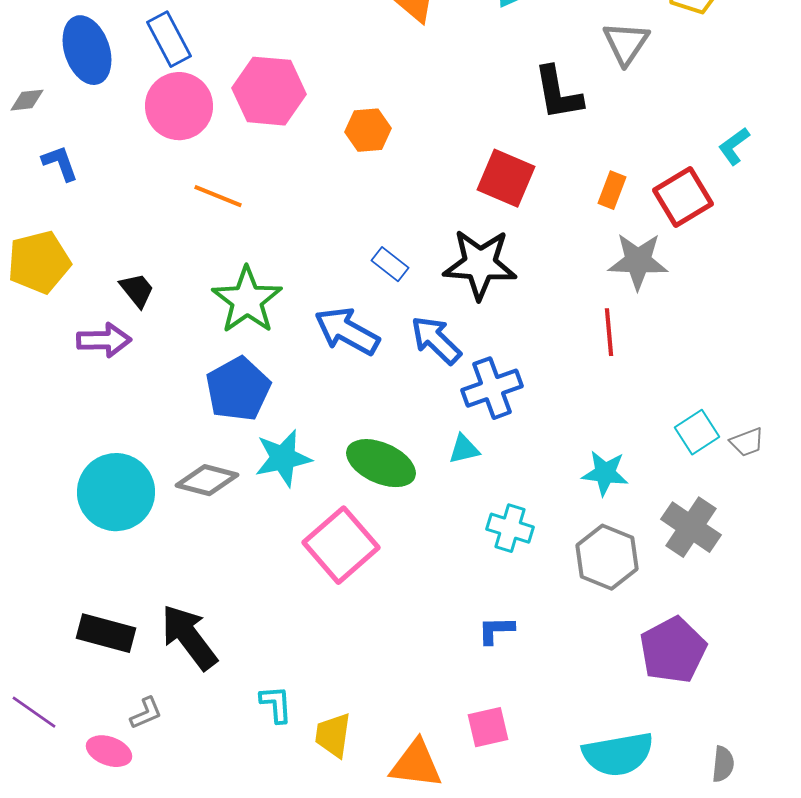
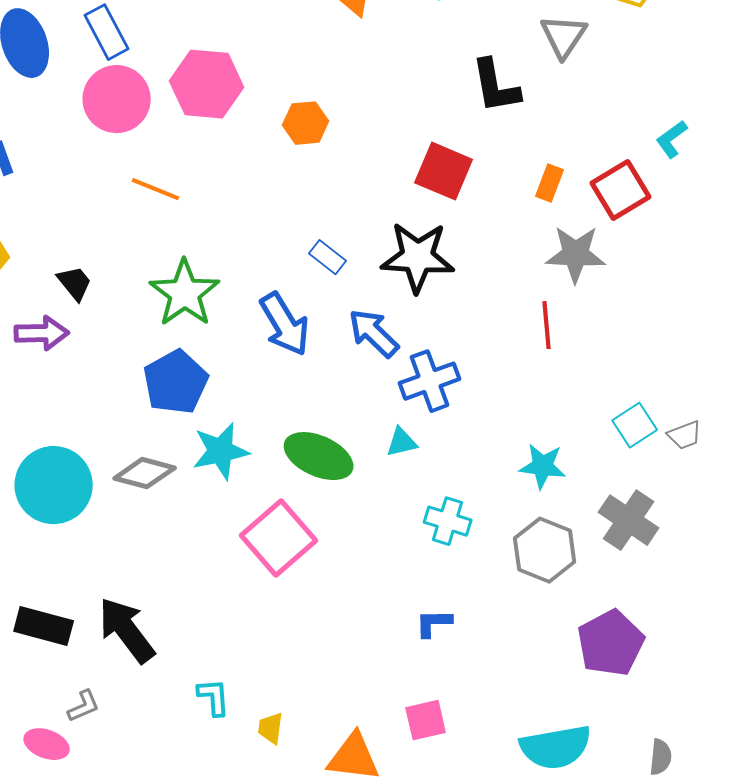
blue arrow: (347, 331) -> (285, 324), turned -150
yellow trapezoid: (333, 735) -> (271, 728), size x0.7

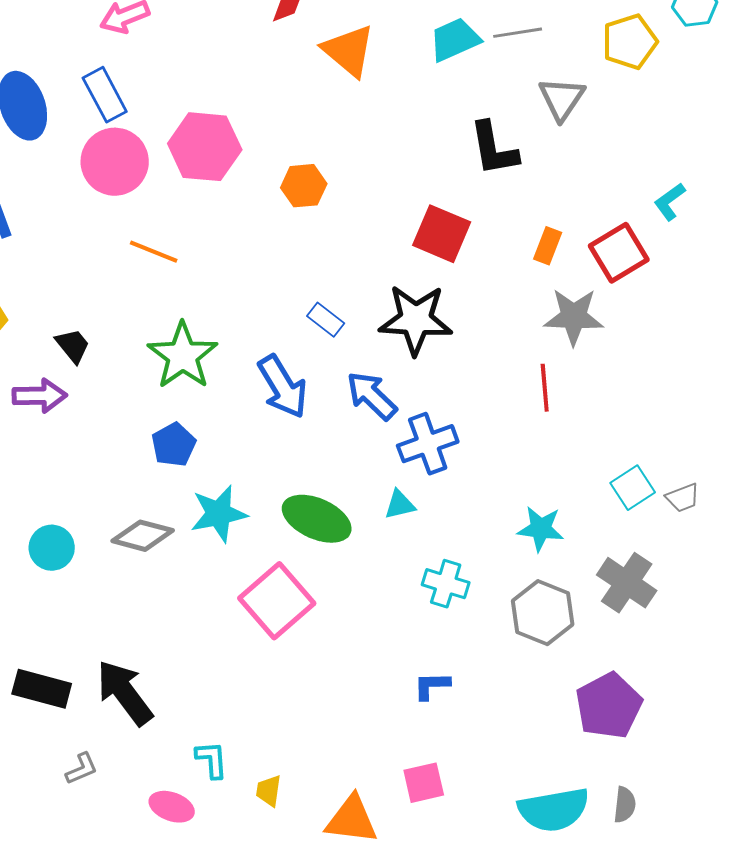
blue pentagon: (176, 382) -> (174, 445), size x0.7
cyan circle: (54, 485) -> (52, 548), size x0.6
pink ellipse: (47, 744) -> (172, 807), moved
gray semicircle: (661, 757) -> (625, 805), moved

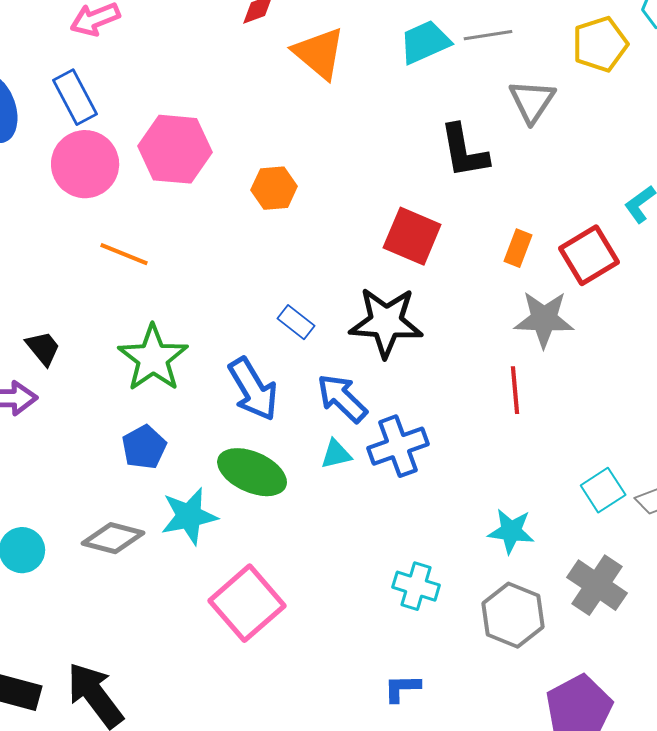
cyan triangle: (400, 505) -> (336, 454), moved
green ellipse: (317, 519) -> (252, 472), moved

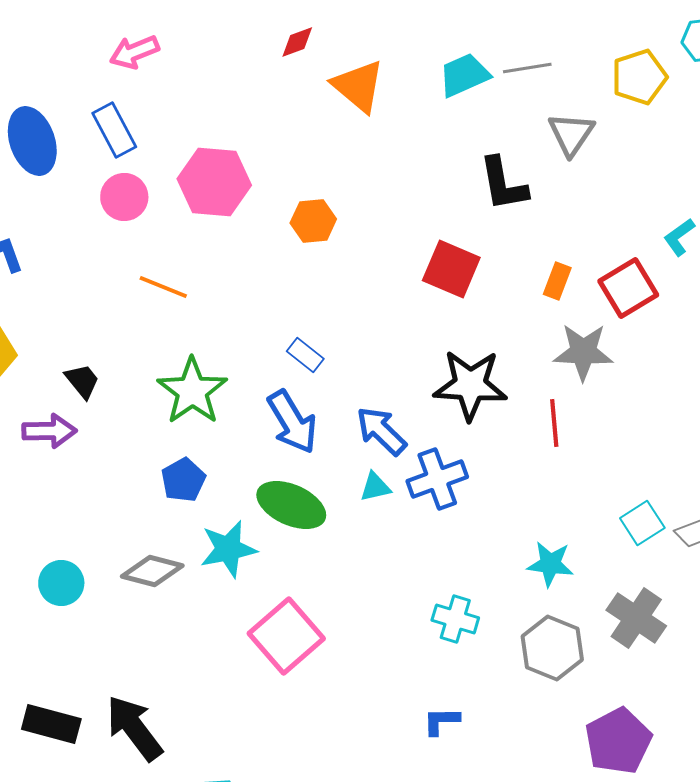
pink circle: (85, 164) -> (124, 197), size x0.7
blue rectangle: (296, 322) -> (305, 355), moved
black star: (386, 322) -> (470, 385), moved

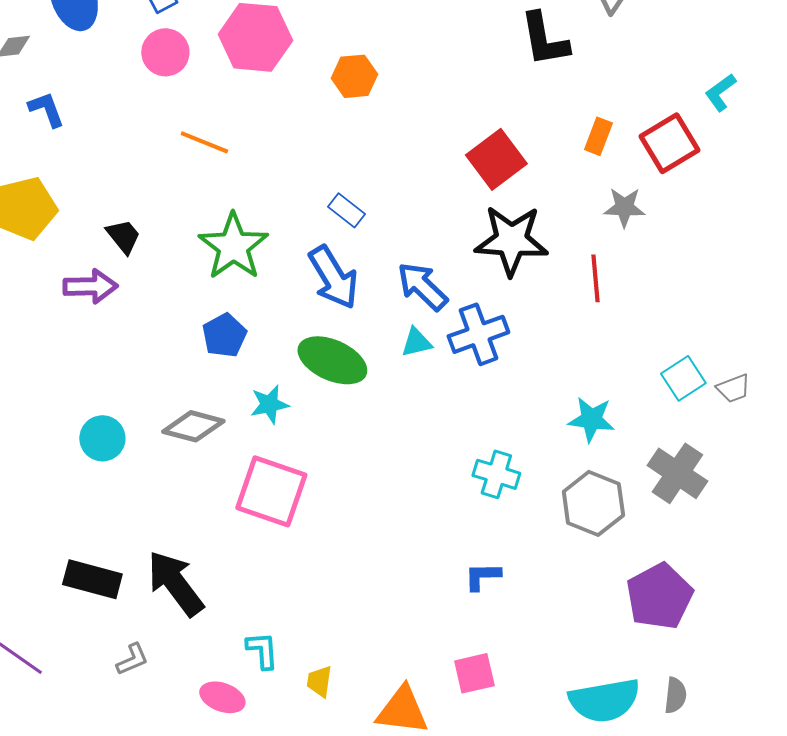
red square: (451, 269) -> (496, 159), moved, turned 30
gray star: (583, 352) -> (624, 207), size x0.7
cyan star: (228, 549) -> (269, 404), size x0.7
pink square: (286, 636) -> (271, 491), moved, turned -30

